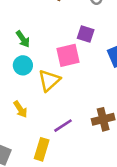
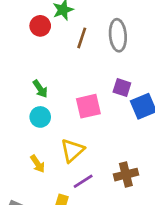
purple square: (86, 34) -> (122, 87), moved
yellow triangle: (49, 80) -> (72, 150), moved

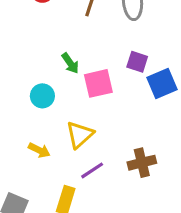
green arrow: (40, 89) -> (70, 63), moved
yellow arrow: (38, 164) -> (39, 150), turned -30

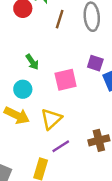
green arrow: (70, 63) -> (32, 62), moved
yellow arrow: (39, 150) -> (17, 115), moved, size x1.5

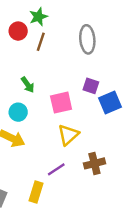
brown line: (60, 19) -> (41, 42), moved
yellow triangle: (51, 119) -> (68, 135), moved

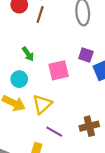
yellow triangle: (68, 135) -> (42, 104), moved
purple line: (56, 169) -> (54, 132), turned 63

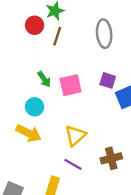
pink square: (59, 70) -> (71, 85), moved
yellow triangle: (42, 104) -> (75, 136), moved

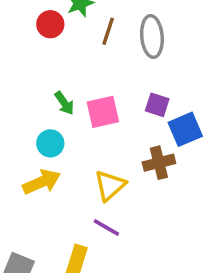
brown line: (57, 36) -> (108, 31), moved
yellow arrow: (29, 133) -> (42, 182), turned -50
brown cross: (111, 158) -> (159, 163), moved

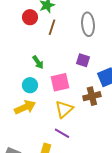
brown line: (108, 31) -> (52, 27), moved
purple square: (157, 105) -> (83, 60), moved
pink square: (103, 112) -> (60, 82), moved

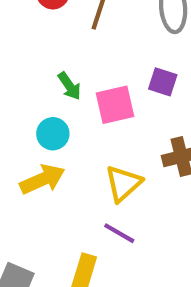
pink square: (60, 82) -> (115, 105), moved

